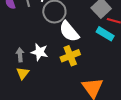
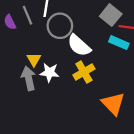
gray arrow: (20, 55) -> (29, 78), size x1.5
yellow triangle: (23, 73) -> (34, 59), moved

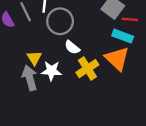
white semicircle: (79, 45) -> (72, 47), moved, size x0.6
orange triangle: (113, 104) -> (117, 59), moved

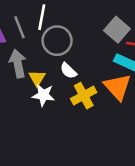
yellow triangle: (34, 58) -> (37, 78), moved
gray arrow: (30, 78) -> (18, 64), moved

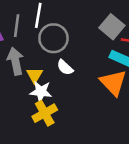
gray line: (20, 27) -> (17, 26), turned 30
yellow cross: (84, 96) -> (45, 113), moved

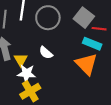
gray circle: (53, 38) -> (48, 18), moved

